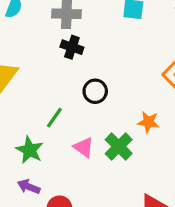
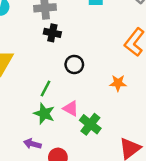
green cross: (119, 147) -> (90, 124), moved
green star: (30, 150) -> (44, 114), moved

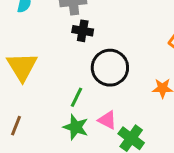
black circle: (74, 65) -> (110, 68), size x1.6

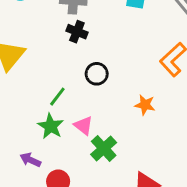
black circle: (110, 68) -> (97, 74), size x0.6

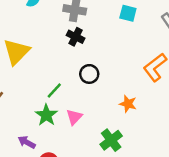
pink triangle: (83, 126) -> (74, 117), turned 30
green cross: (104, 148) -> (111, 140), moved

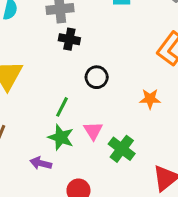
green cross: (111, 140) -> (122, 149), moved
purple arrow: (27, 142) -> (41, 163), moved

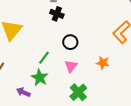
pink triangle: (93, 131) -> (71, 66), moved

